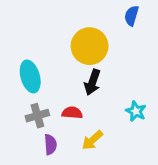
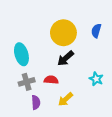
blue semicircle: (131, 16) -> (96, 31), moved
black arrow: (92, 82) -> (65, 58), turned 30

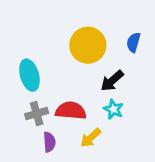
black arrow: (65, 58) -> (112, 81), moved
cyan star: (96, 79) -> (113, 109), moved
red semicircle: (51, 80) -> (71, 111), size x1.5

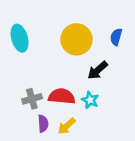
cyan ellipse: (29, 75) -> (20, 38), moved
cyan star: (113, 109) -> (90, 100), moved
yellow arrow: (91, 138) -> (67, 126), moved

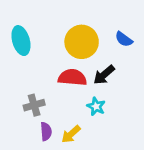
blue semicircle: (116, 37) -> (124, 39), turned -70
red semicircle: (62, 96) -> (72, 77), moved

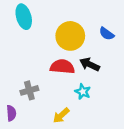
cyan ellipse: (21, 41) -> (24, 17), moved
black arrow: (104, 75) -> (90, 64), turned 66
purple semicircle: (46, 131) -> (11, 113), moved

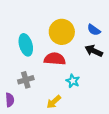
cyan ellipse: (24, 17) -> (26, 45), moved
black arrow: (90, 64) -> (94, 51), moved

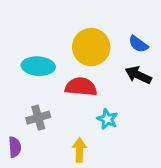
cyan ellipse: (26, 45) -> (38, 66), turned -70
yellow arrow: (54, 102) -> (79, 150), turned 133

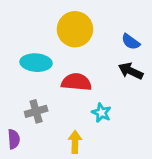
yellow circle: (91, 47) -> (75, 29), moved

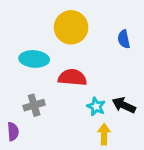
blue semicircle: (131, 42) -> (124, 39), turned 42
black arrow: (131, 71) -> (124, 105), moved
yellow arrow: (75, 142) -> (104, 134), moved

